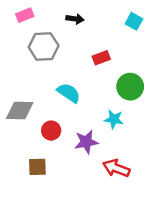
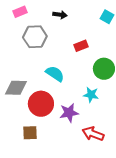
red circle: (51, 131) -> (41, 104), size x1.6

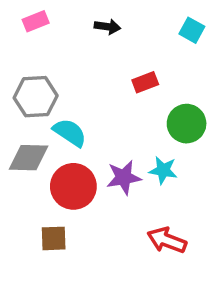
gray hexagon: (35, 37) -> (36, 97), moved
cyan semicircle: (55, 74) -> (70, 133), moved
purple star: (69, 113) -> (124, 177), moved

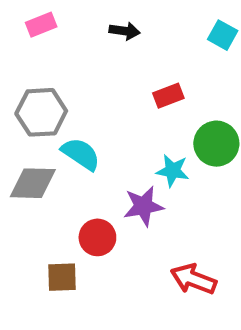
cyan star: (163, 170) -> (173, 171), moved
red circle: (73, 186) -> (97, 237), moved, size x0.7

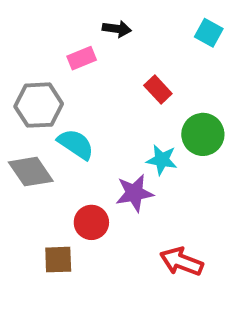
pink rectangle: (41, 25) -> (82, 58), moved
red rectangle: (168, 96) -> (158, 89), turned 68
gray diamond: (33, 183) -> (31, 172), turned 54

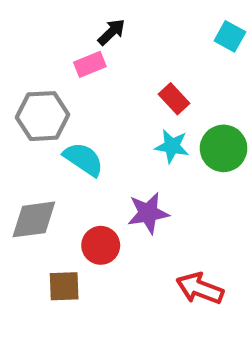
black arrow: (117, 29) -> (111, 32), moved, turned -52
cyan star: (162, 160) -> (172, 146), moved
gray diamond: (31, 172) -> (34, 219), moved, turned -63

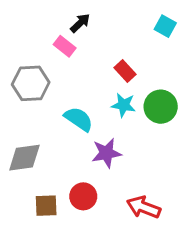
pink rectangle: (90, 64) -> (65, 46), turned 60
cyan semicircle: (83, 159) -> (79, 119), moved
red circle: (101, 245) -> (83, 196), moved

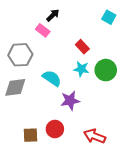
gray diamond: (24, 158) -> (15, 87), moved

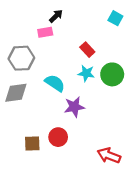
pink rectangle: (43, 30) -> (45, 32), turned -48
red arrow: (95, 136) -> (109, 155), moved

